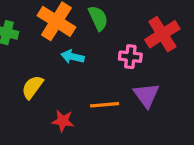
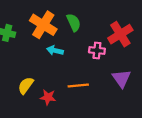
yellow semicircle: (32, 87) -> (26, 85), moved
purple triangle: (146, 95) -> (121, 78), moved

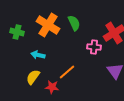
cyan arrow: (55, 50) -> (38, 55), moved
orange line: (78, 85) -> (67, 72), moved, turned -36

